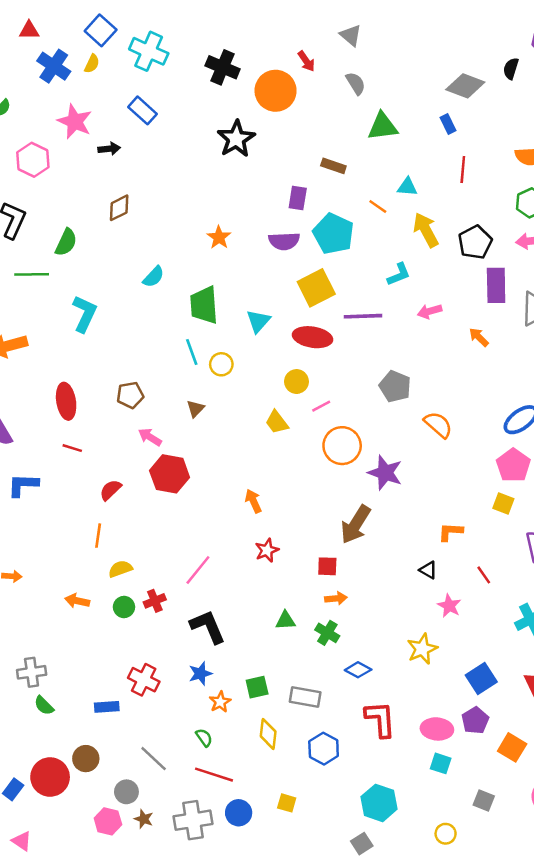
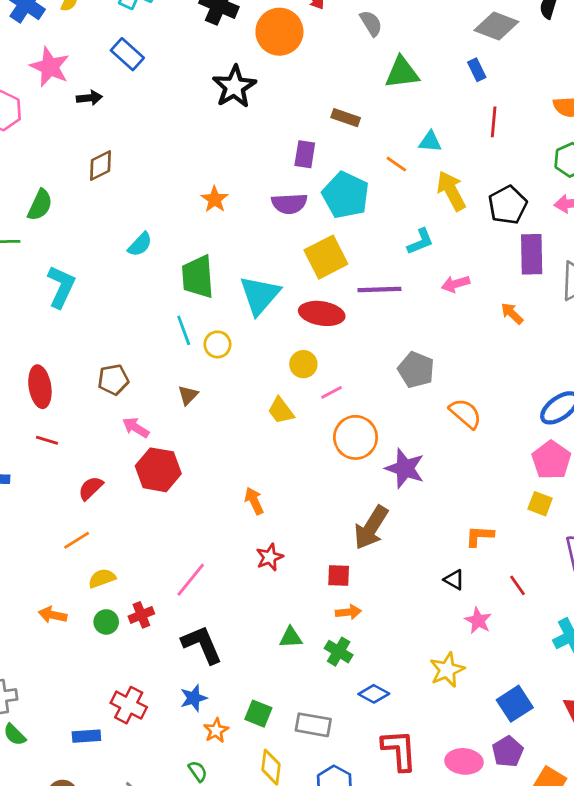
cyan triangle: (258, 321) -> (260, 295), size x1.5
orange line: (98, 536) -> (77, 540), turned 50
green square: (257, 687) -> (258, 714), turned 35

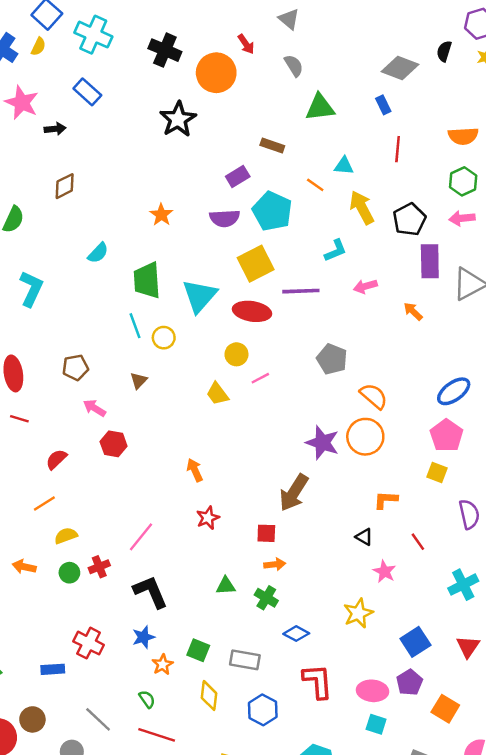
purple rectangle: (305, 154) -> (238, 177), turned 50
orange circle: (356, 437) -> (365, 437), moved
red hexagon: (158, 470) -> (114, 444), size x0.7

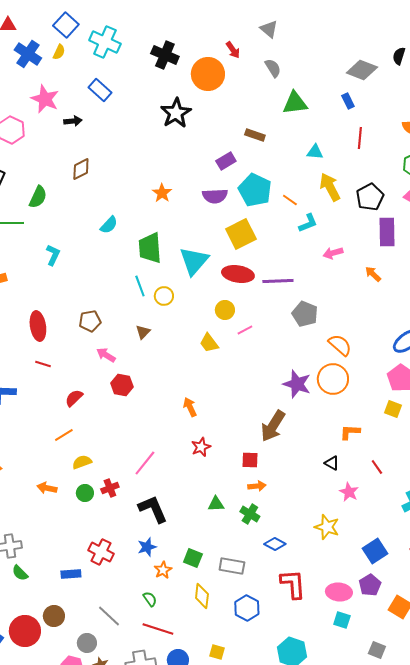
orange line: (315, 185) -> (290, 200), moved
cyan L-shape: (31, 289) -> (53, 255), size x0.7
purple line: (301, 291) -> (278, 281), moved
yellow star: (358, 613) -> (327, 527), turned -30

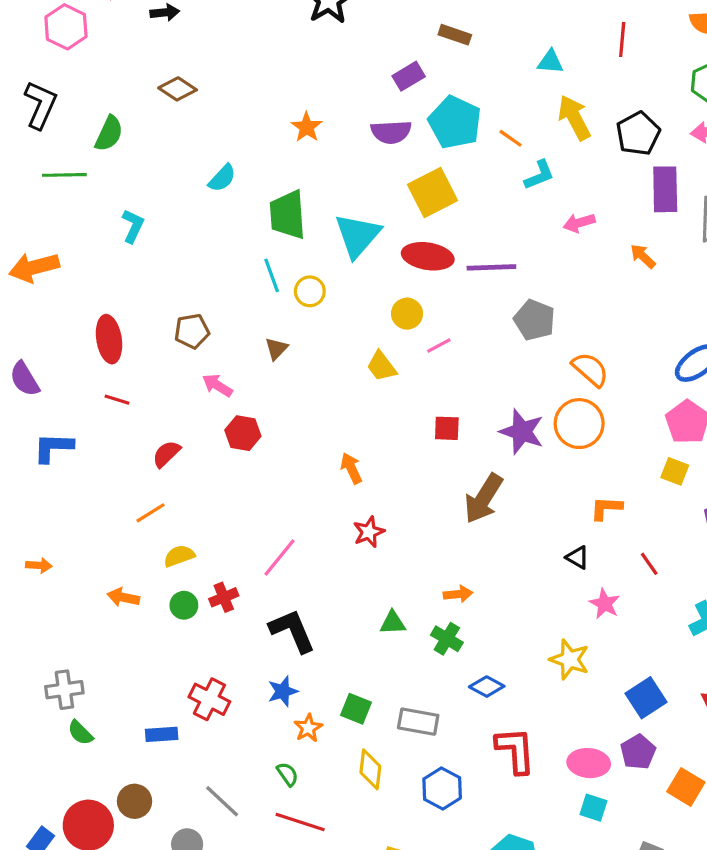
brown diamond: (81, 169) -> (178, 89), turned 60
red square: (250, 460) -> (447, 428), moved

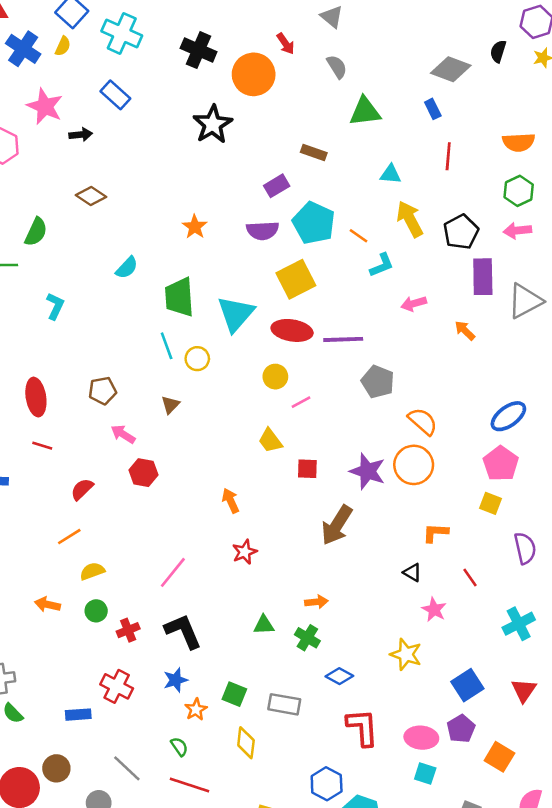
yellow trapezoid: (382, 366) -> (270, 441), moved
red cross: (224, 597) -> (128, 630), moved
blue hexagon: (442, 789) -> (327, 784), moved

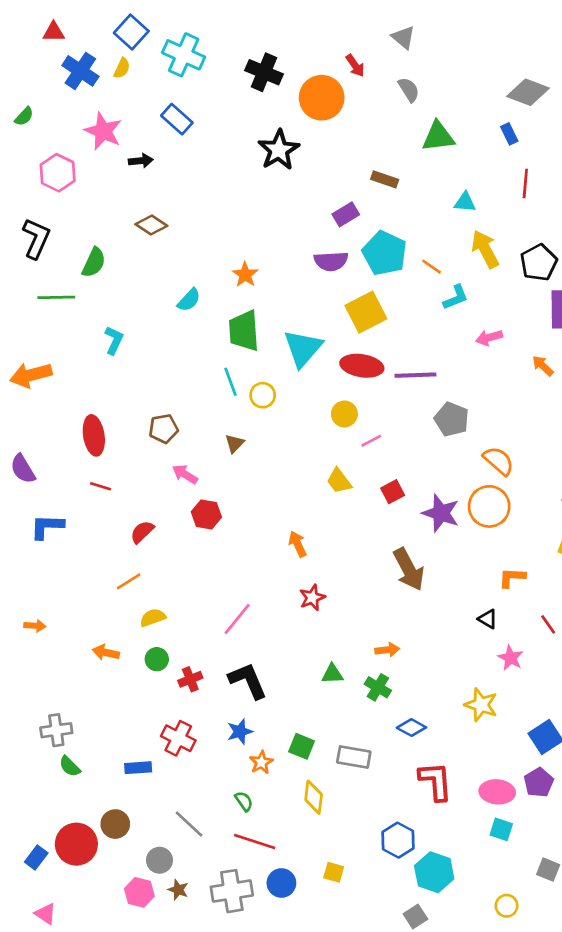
orange star: (195, 227) -> (245, 275), moved
red square: (307, 469) -> (393, 492), moved, turned -30
brown arrow: (337, 525) -> (409, 569), turned -60

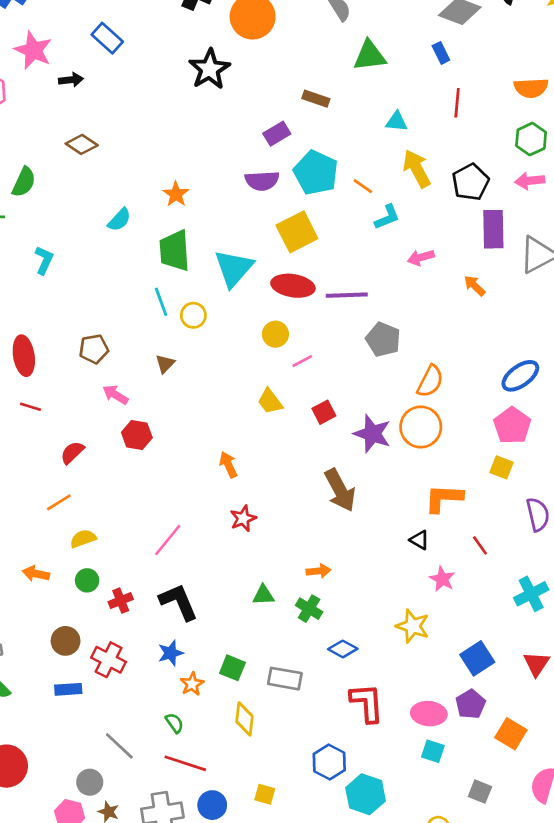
orange semicircle: (499, 461) -> (430, 381), turned 76
orange L-shape: (512, 577) -> (444, 498), size x1.4
brown circle: (115, 824) -> (66, 641), moved

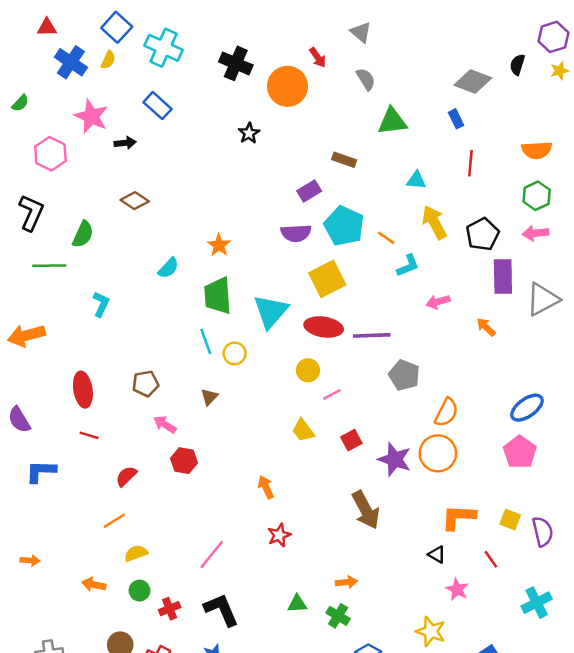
black star: (210, 69) -> (249, 133), size x0.6
yellow square: (501, 467) -> (510, 520), moved

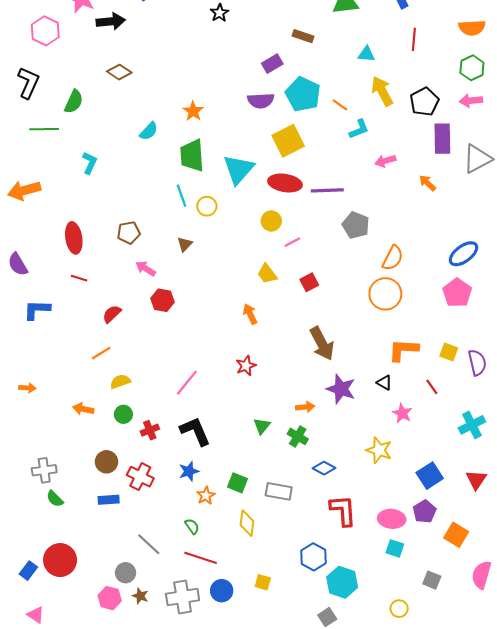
black arrow: (125, 143) -> (111, 21), size x1.5
purple star: (395, 459) -> (341, 389), moved
orange arrow: (266, 487) -> (250, 314), moved
green triangle: (297, 604) -> (262, 426), turned -48

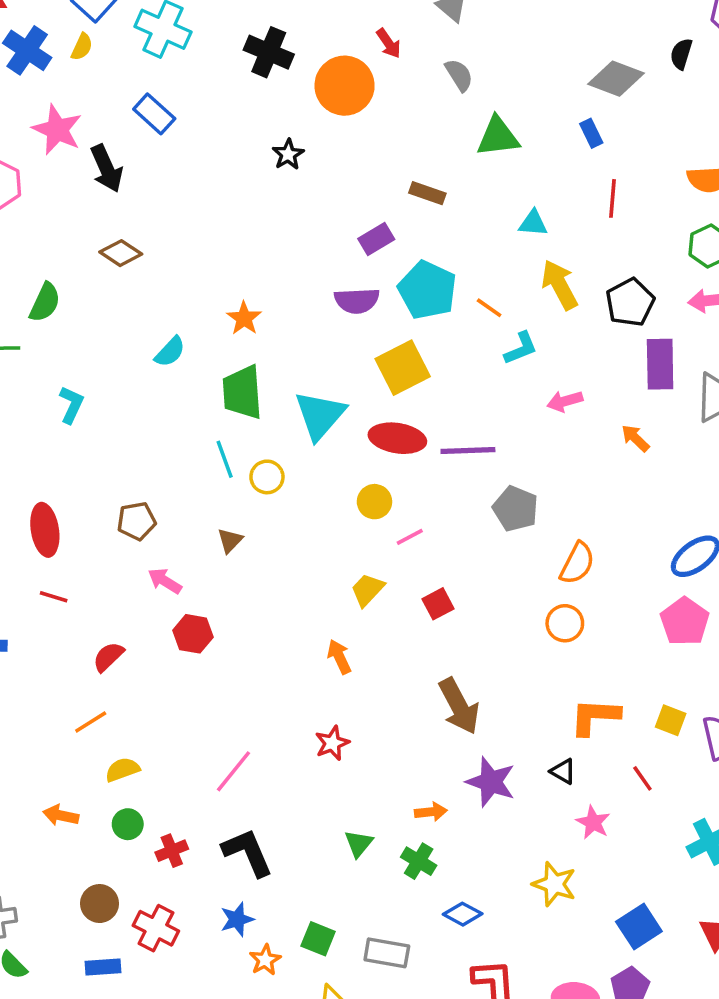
black arrow: (111, 21) -> (107, 168), turned 72
yellow trapezoid: (267, 274) -> (367, 590), turned 80
orange circle: (385, 294) -> (565, 623), size x0.7

